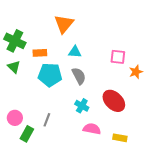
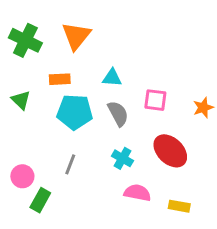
orange triangle: (64, 24) -> (76, 36), moved
green cross: (15, 41) -> (25, 40), moved
pink square: (118, 57) -> (155, 100), moved
gray line: (47, 120) -> (70, 164), moved

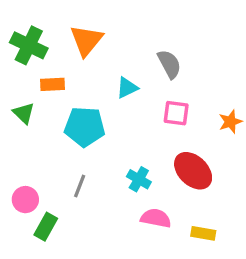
cyan triangle: (112, 78) -> (127, 88), turned -30
orange rectangle: (60, 79) -> (52, 84), moved
gray semicircle: (118, 114) -> (169, 64), moved

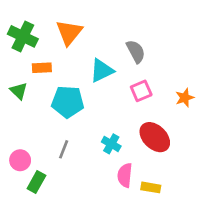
cyan triangle: (127, 88) -> (102, 70), size x1.4
pink square: (176, 113) -> (141, 91), turned -30
pink semicircle: (156, 218) -> (125, 175), turned -95
yellow rectangle: (203, 233) -> (151, 187), moved

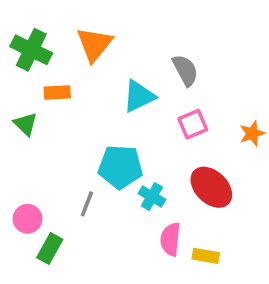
cyan pentagon: (68, 102) -> (120, 167), moved

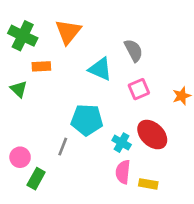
cyan triangle: (139, 96) -> (100, 69), turned 50
cyan cross: (152, 196) -> (122, 143), moved

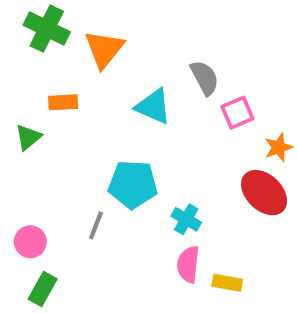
green cross: (23, 36) -> (47, 29), moved
green triangle: (19, 89) -> (28, 137), turned 36
pink square: (139, 89) -> (237, 113), moved
red ellipse: (152, 135) -> (264, 193), moved
green rectangle: (36, 179) -> (43, 289), moved

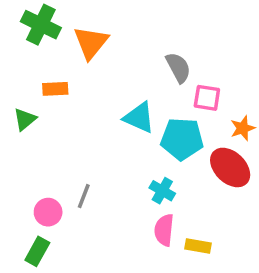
cyan triangle: (153, 106) -> (139, 117), moved
pink square: (237, 113) -> (207, 98), turned 32
cyan pentagon: (133, 184) -> (182, 139), moved
pink circle: (30, 242) -> (48, 212), moved

